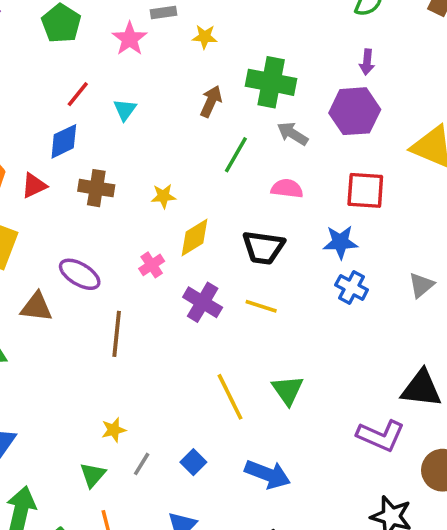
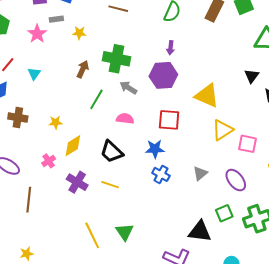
black trapezoid: (263, 248) -> (112, 152), turned 35

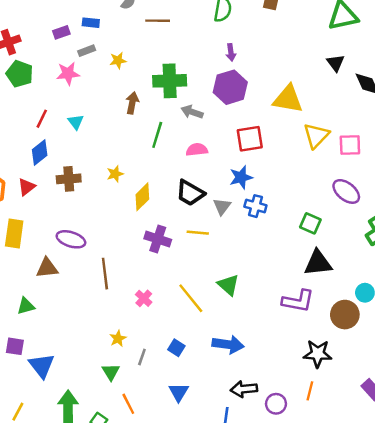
pink star: (37, 34) -> (68, 73), turned -30
pink cross: (49, 161) -> (144, 298), moved
gray triangle: (200, 173) -> (222, 206), moved
green square: (224, 213) -> (310, 223), moved, turned -30

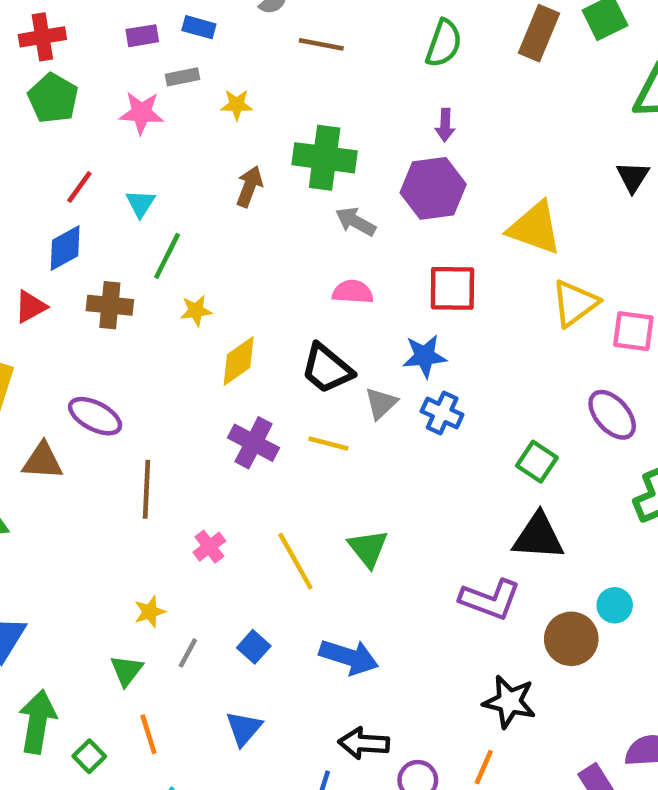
green line: (157, 135) -> (167, 256), moved

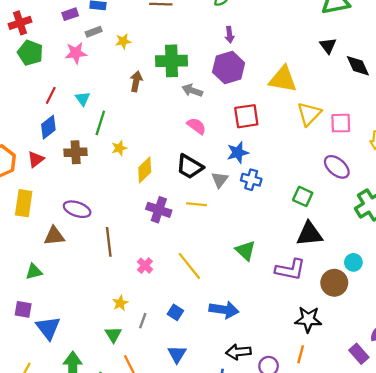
pink semicircle: (353, 292) -> (196, 126), turned 42
green triangle: (368, 548) -> (245, 251), moved

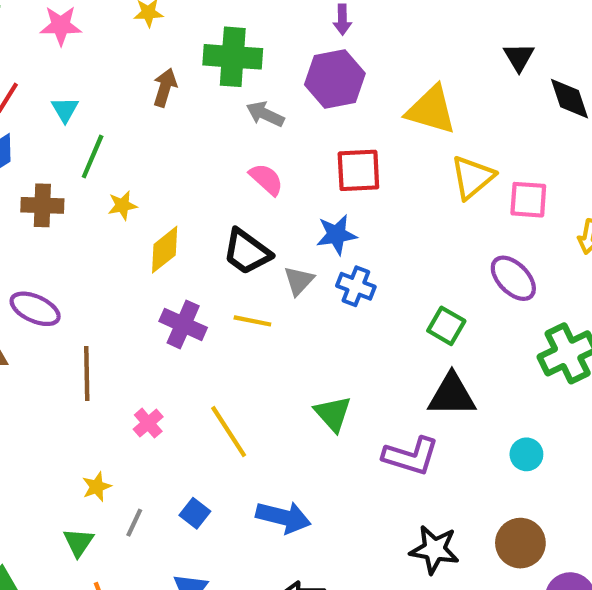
brown circle: (334, 283) -> (520, 543), moved

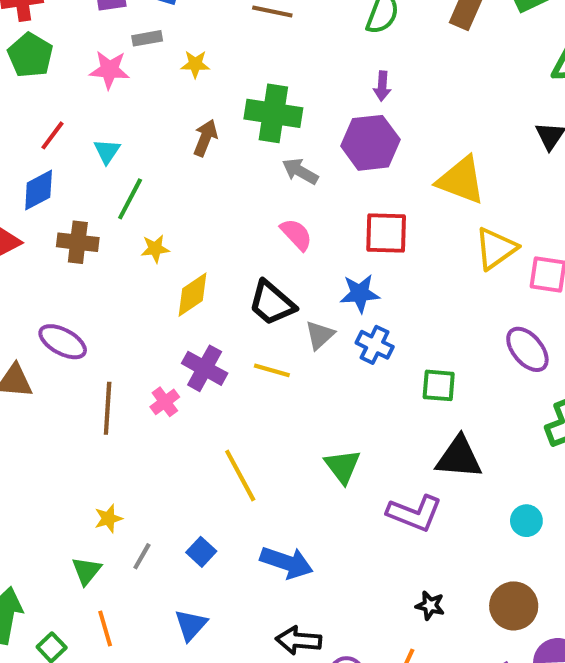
green square: (446, 326) -> (439, 385), moved, turned -30
pink cross: (148, 423) -> (165, 402), moved
black star: (434, 550) -> (430, 606), size x0.6

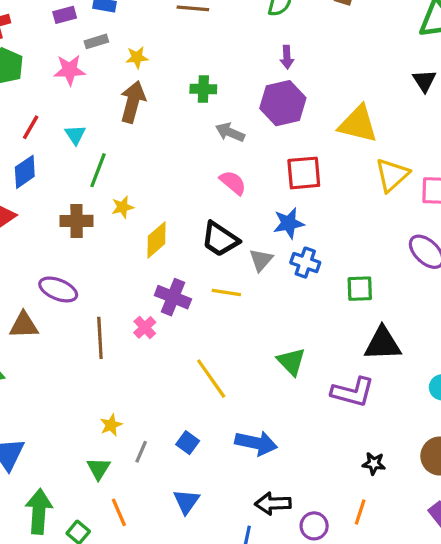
green cross: (273, 113) -> (203, 89), size x0.6
brown arrow: (205, 138) -> (133, 102), moved, size x1.4
brown cross: (78, 242) -> (77, 221), moved

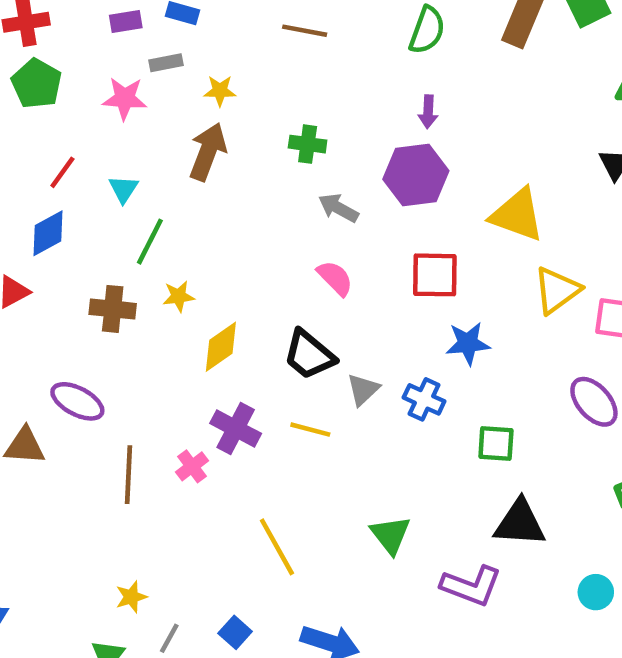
blue star: (289, 223) -> (468, 343), moved

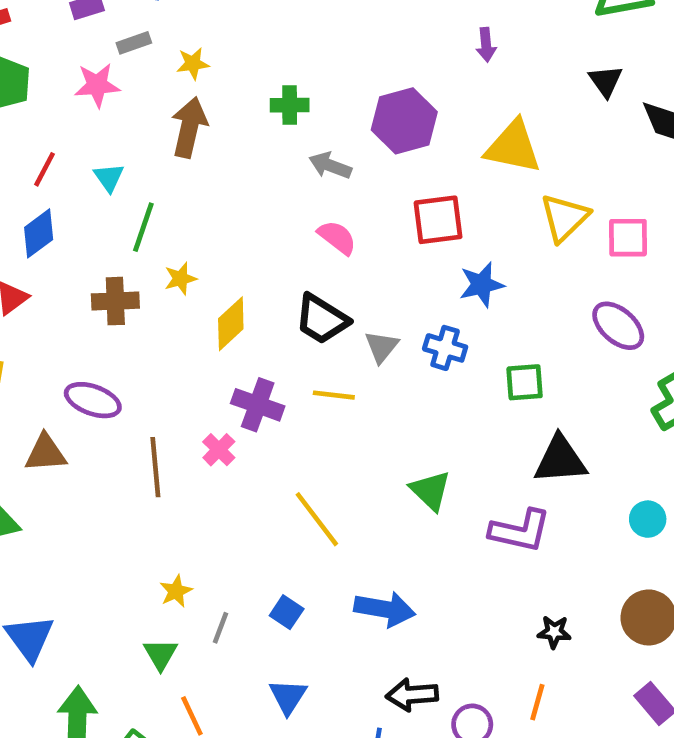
purple arrow: (428, 112) -> (486, 45), moved

